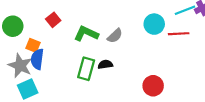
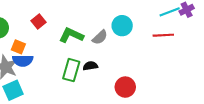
cyan circle: (154, 24) -> (122, 26), moved
blue semicircle: (37, 59) -> (23, 61), turned -96
red circle: (153, 86) -> (125, 87), moved

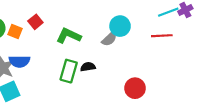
gray semicircle: (100, 37) -> (109, 39), moved
orange square: (18, 47) -> (15, 31), moved
red circle: (125, 87) -> (135, 88), moved

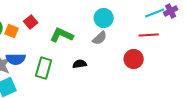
cyan circle: (120, 26) -> (104, 18), moved
green rectangle: (69, 71) -> (44, 68), moved
red circle: (135, 88) -> (134, 59), moved

